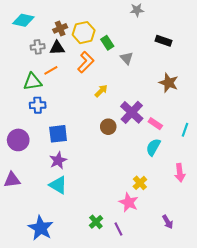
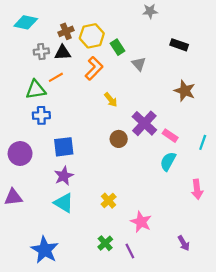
yellow arrow: (101, 91) -> (111, 100), turned 96
yellow cross: (140, 183) -> (109, 201), moved

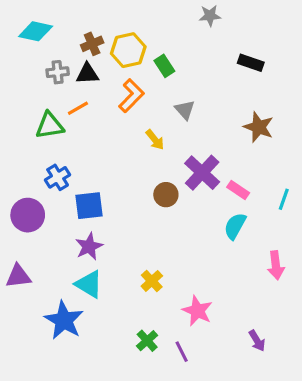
gray triangle: (139, 64) -> (185, 110), moved
blue cross: (41, 115) -> (58, 177), moved, turned -30
blue star: (45, 250) -> (64, 320), moved

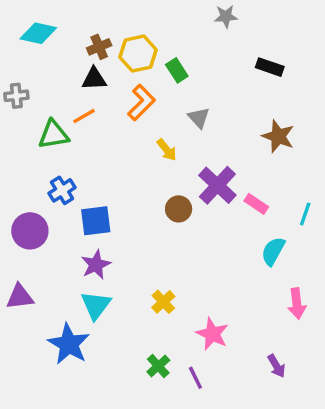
gray cross: (58, 72) -> (16, 96), moved
cyan semicircle: (235, 226) -> (273, 251), moved
pink arrow: (276, 265) -> (297, 304), moved
cyan triangle: (89, 284) -> (96, 305), turned 36

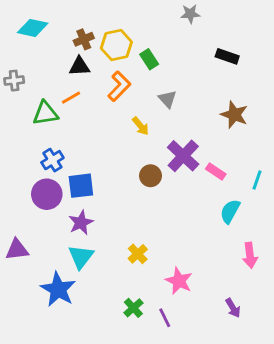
purple circle: (30, 231) -> (47, 194), moved

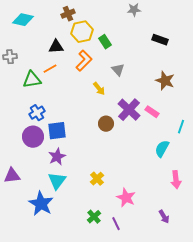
brown cross: (84, 39) -> (68, 14), moved
pink rectangle: (216, 171) -> (152, 112), moved

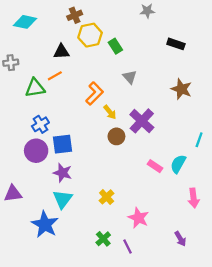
orange L-shape: (84, 61) -> (94, 93), moved
yellow arrow: (99, 89) -> (110, 112), moved
pink rectangle: (152, 112) -> (155, 166), moved
purple star: (57, 157) -> (63, 173), turned -30

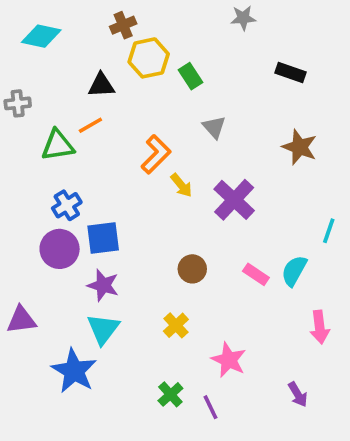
brown circle: (116, 136) -> (192, 269), moved

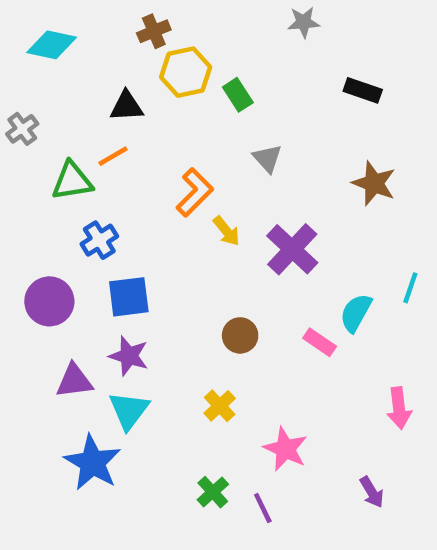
gray cross: (18, 103) -> (22, 129), turned -30
blue cross: (67, 205) -> (99, 240), moved
purple circle: (60, 249) -> (49, 301), moved
cyan semicircle: (294, 271) -> (356, 313), moved
purple triangle: (21, 320) -> (74, 381), moved

